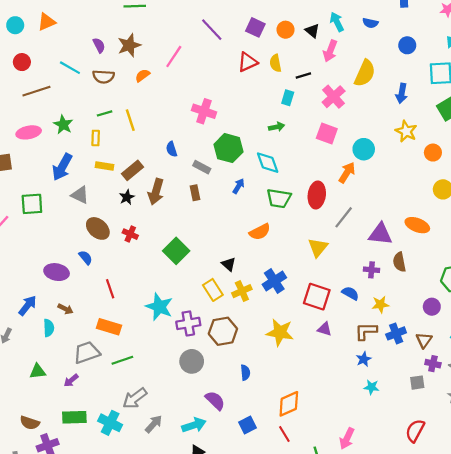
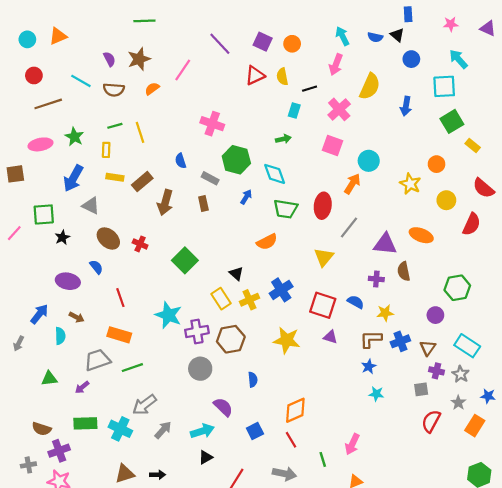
black triangle: (312, 31) -> (397, 35), moved
yellow star: (406, 131) -> (410, 184), moved
black star: (127, 197) -> (62, 237), moved
red semicircle: (415, 431) -> (431, 421), moved

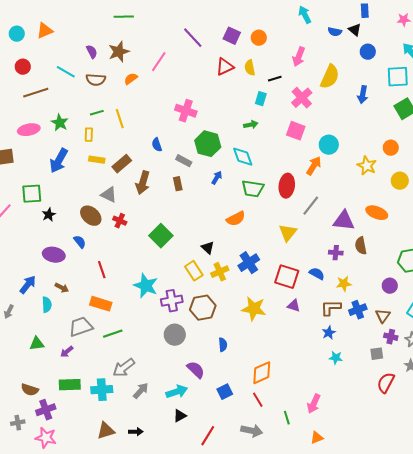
cyan arrow: (342, 36) -> (305, 15), moved
gray triangle: (91, 206) -> (109, 195), moved
cyan cross: (120, 429) -> (102, 390), turned -30

